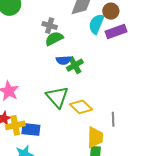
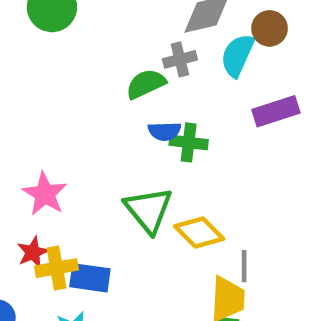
gray cross: (50, 26) -> (180, 59), moved, turned -32
purple rectangle: (116, 31) -> (276, 111), moved
green cross: (75, 65) -> (189, 142), turned 35
gray line: (113, 119) -> (244, 266), moved

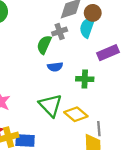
brown circle: (270, 28) -> (93, 13), moved
green semicircle: (146, 84) -> (44, 45), turned -36
green cross: (189, 142) -> (85, 79), moved

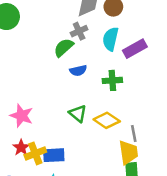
cyan semicircle: (87, 27) -> (111, 39), moved
green semicircle: (44, 45) -> (64, 47), turned 30
green triangle: (51, 105) -> (78, 113), size x0.7

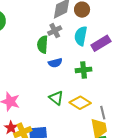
green semicircle: (64, 47) -> (43, 44), turned -42

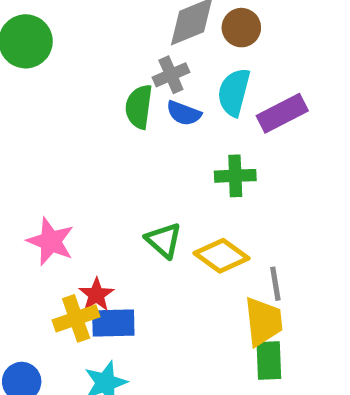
blue semicircle: (55, 63) -> (184, 113), moved, turned 32
red star: (11, 128) -> (96, 295), moved

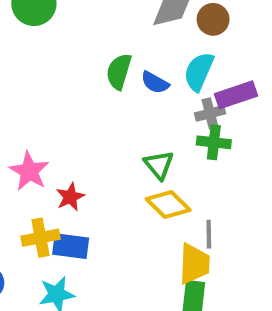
gray cross: (171, 75) -> (210, 113), moved
green cross: (235, 176) -> (214, 142), moved
green triangle: (164, 240) -> (159, 165), moved
red star: (96, 295) -> (70, 197), moved

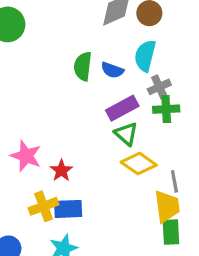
purple rectangle: (236, 95) -> (122, 108), moved

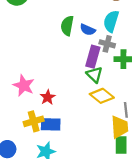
gray cross: (159, 87) -> (107, 44), moved, turned 35
purple rectangle: (122, 108) -> (93, 57), turned -50

